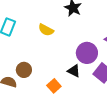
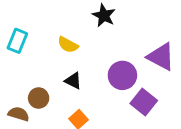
black triangle: (74, 71) -> (73, 81), moved

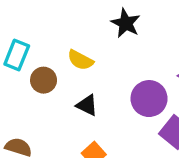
brown circle: (39, 98) -> (44, 80), moved

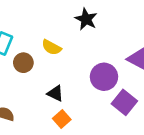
black triangle: (87, 105) -> (55, 93), moved

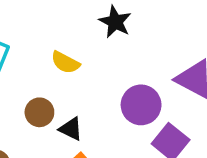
brown circle: (23, 63) -> (39, 112), moved

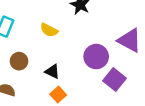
brown circle: (39, 112) -> (19, 61), moved

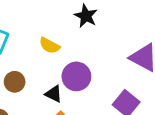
purple circle: (96, 57) -> (76, 76), moved

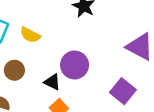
yellow semicircle: (50, 46) -> (30, 35), moved

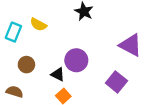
yellow semicircle: (30, 35) -> (38, 24), moved

